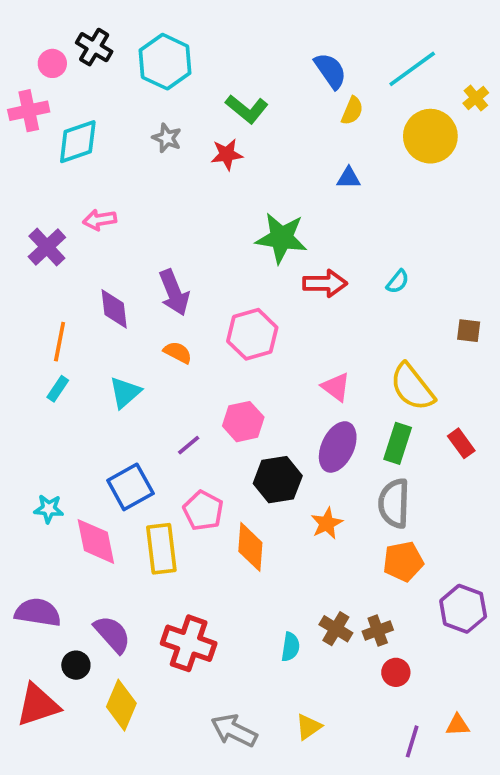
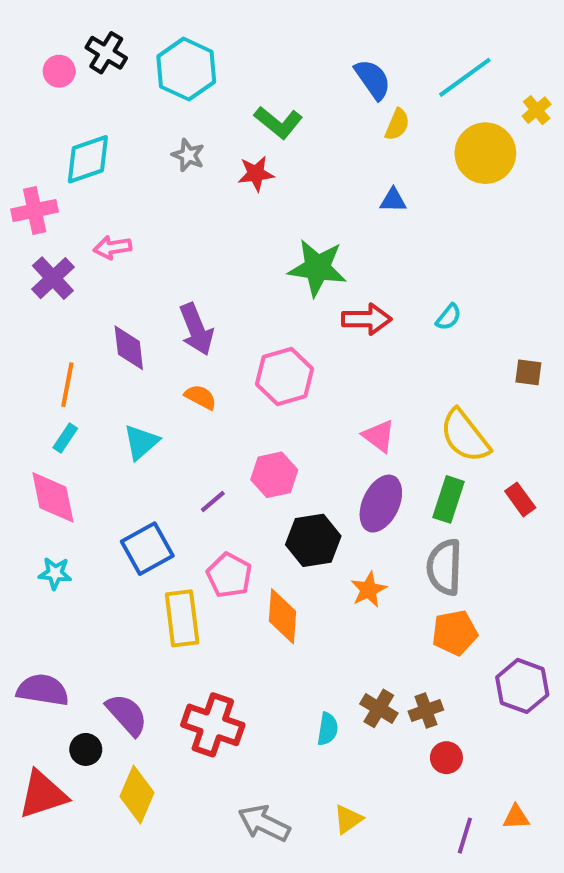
pink cross: (29, 111) -> (35, 211), moved
pink diamond: (96, 541) -> (53, 497), moved

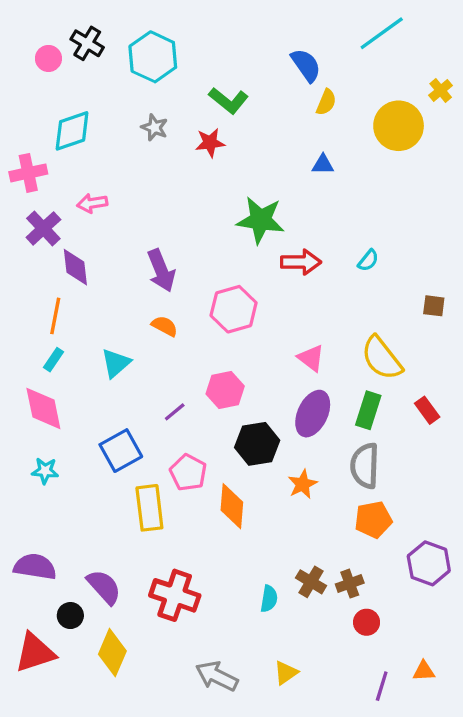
cyan line: (465, 77) -> (382, 33), moved
purple diamond: (129, 348) -> (75, 267), moved

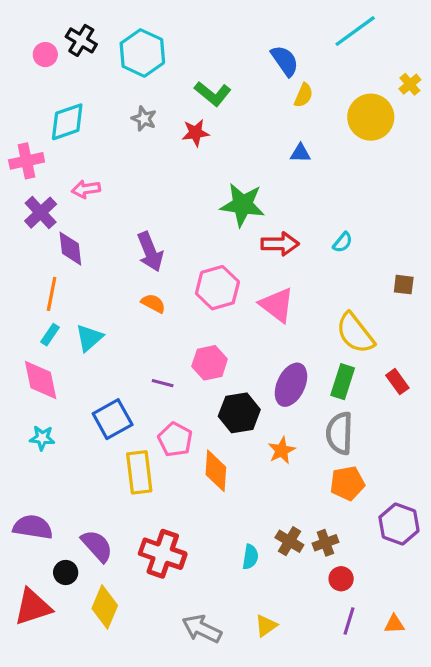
pink triangle: (311, 358) -> (277, 305), moved, size x1.4
cyan triangle: (116, 363) -> (89, 338), moved
purple line: (175, 412) -> (163, 383), turned 55
purple line: (382, 686) -> (349, 621), moved

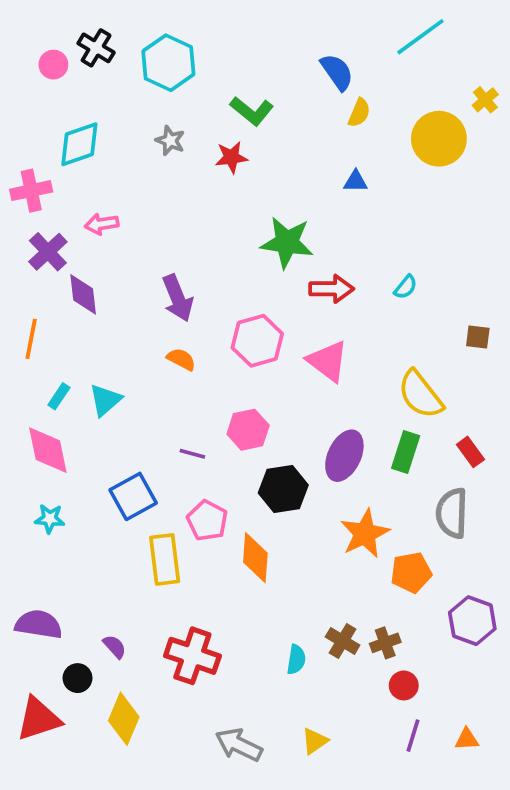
orange line: (52, 294) -> (31, 339), moved
gray semicircle: (340, 433) -> (452, 513), moved
orange star: (282, 450) -> (365, 533), moved, size x1.5
purple semicircle: (97, 546) -> (115, 647), size x0.6

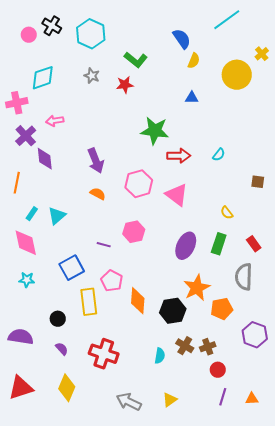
yellow semicircle: (420, 394) -> (227, 213), size x0.5
black hexagon: (283, 489) -> (173, 311), moved
black circle: (78, 678) -> (58, 319), moved

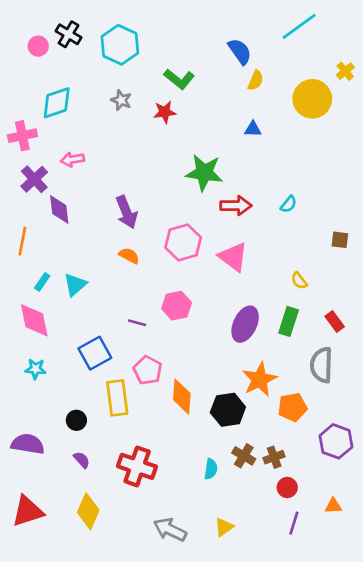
orange triangle: (252, 399) -> (333, 506), moved

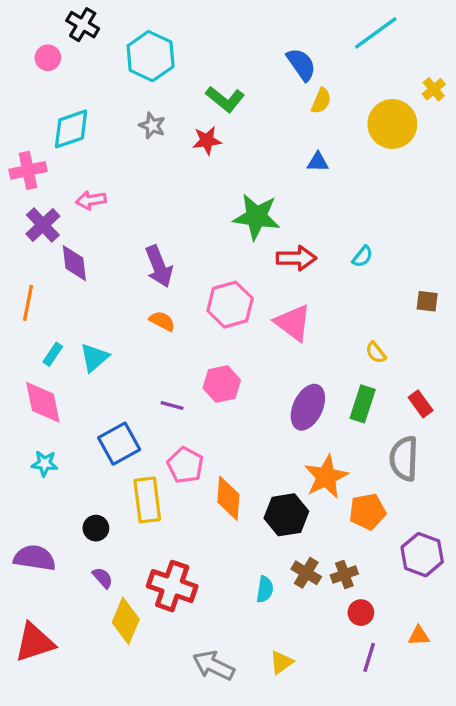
black cross: (69, 34) -> (83, 25), moved
yellow diamond: (88, 511) -> (126, 621), moved

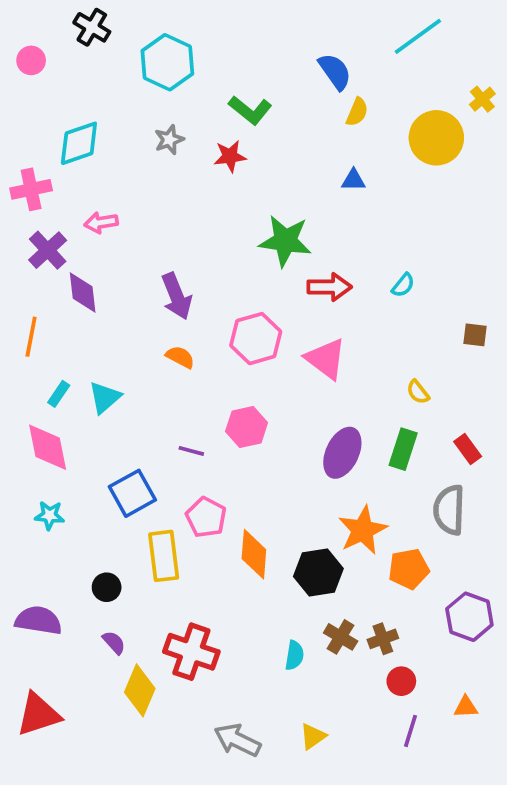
pink circle: (48, 58) -> (31, 60), moved
gray star: (152, 126) -> (169, 140), turned 30

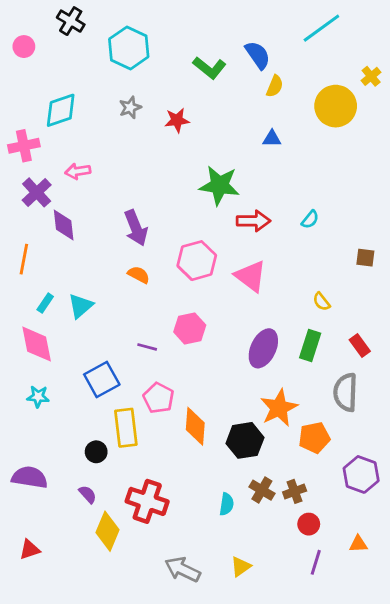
green L-shape: (250, 110) -> (210, 68), moved
black circle: (107, 587) -> (96, 452), moved
red triangle: (38, 714) -> (30, 550), size x0.6

